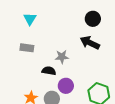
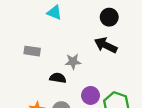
cyan triangle: (30, 19) -> (54, 12), moved, turned -40
purple circle: (66, 86) -> (91, 95), moved

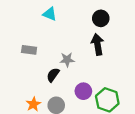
black arrow: (106, 45) -> (97, 44), turned 54
black semicircle: (58, 78) -> (53, 75), turned -64

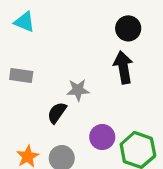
cyan triangle: (50, 14) -> (24, 22), moved

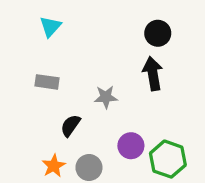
cyan triangle: (24, 22) -> (50, 27), turned 50
black semicircle: (57, 113) -> (70, 126), moved

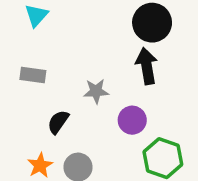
black circle: (158, 33) -> (152, 23), size x1.4
purple circle: (131, 146) -> (132, 120), moved

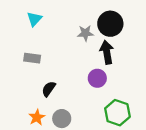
gray star: (96, 91) -> (85, 33), moved
purple circle: (132, 120) -> (97, 78), moved

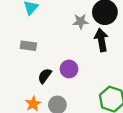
purple circle: (97, 78) -> (69, 69), moved

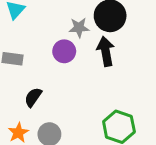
purple circle: (69, 69) -> (64, 51), moved

